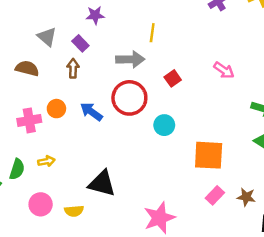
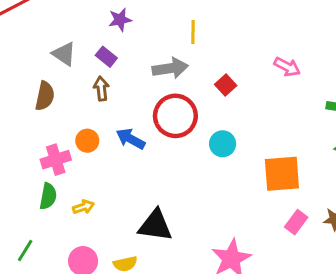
brown semicircle: (27, 68) -> (45, 96), turned 95
green semicircle: (17, 169) -> (48, 196), moved

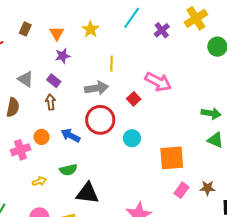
pink arrow: (287, 67) -> (158, 82), moved, size x1.5
green semicircle: (48, 196) -> (68, 170), moved, turned 66

